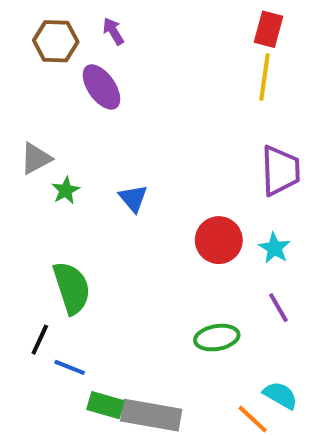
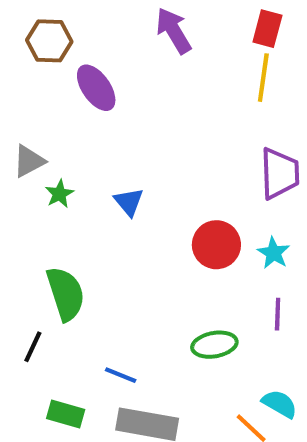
purple arrow: (113, 31) -> (174, 31), moved, size x1.6
purple line: (278, 308) -> (278, 314), turned 32
blue line: (70, 367) -> (121, 375), moved
green rectangle: (105, 405) -> (66, 414), moved

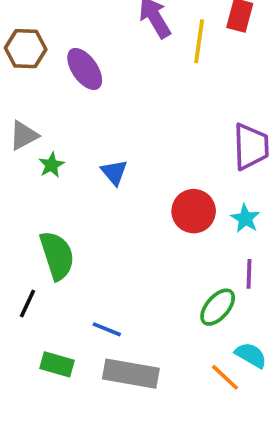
brown hexagon: (49, 41) -> (26, 49), moved
yellow line: (263, 78) -> (199, 41), moved
green ellipse: (214, 345) -> (218, 307), moved, turned -39

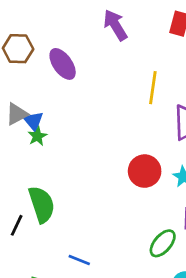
yellow line: (199, 41) -> (153, 88), moved
blue triangle: (114, 172) -> (33, 121), moved
black line: (27, 303) -> (17, 225), moved

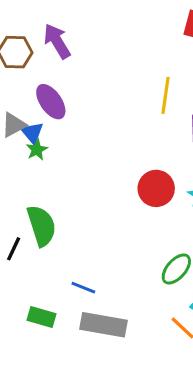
purple arrow: (115, 25) -> (57, 41), moved
purple ellipse: (63, 64) -> (51, 102), moved

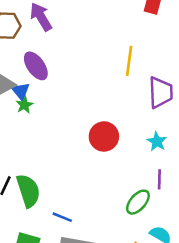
red circle: (156, 188) -> (104, 136), moved
green semicircle: (42, 226) -> (28, 191), moved

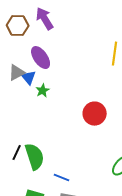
green star: (25, 105) -> (43, 91), moved

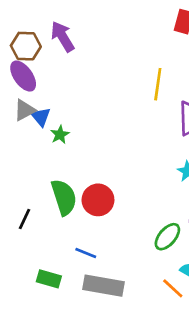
purple ellipse: (41, 58) -> (23, 76), moved
red circle: (95, 114) -> (98, 200), moved
green semicircle: (35, 157) -> (64, 197), moved

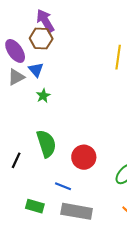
brown hexagon: (26, 46) -> (41, 38), moved
blue triangle: (41, 117) -> (36, 70), moved
red circle: (98, 200) -> (84, 157), moved

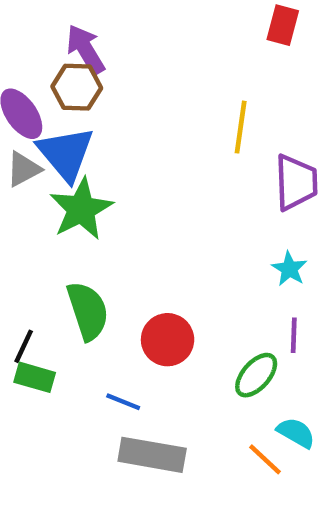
blue triangle: (36, 70) -> (66, 154), size x1.8
green star: (43, 96) -> (81, 209), size x2.0
green rectangle: (35, 206) -> (35, 377), moved

